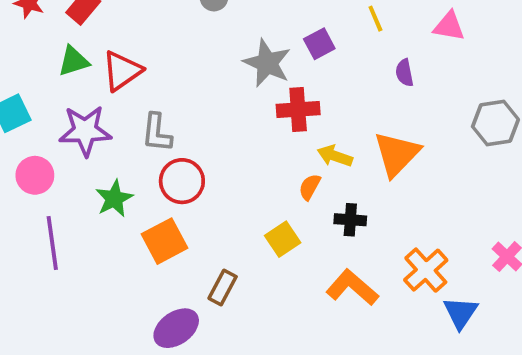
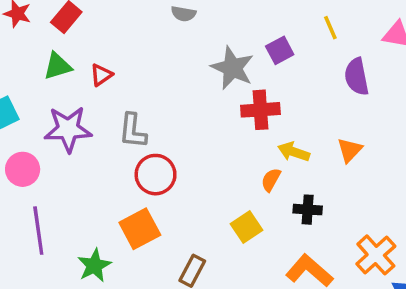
red triangle: (122, 71) -> (101, 75), size x0.6
purple semicircle: (404, 73) -> (357, 77), size x1.5
orange triangle: (397, 154) -> (350, 150), size x0.6
green star: (114, 198) -> (94, 265), moved

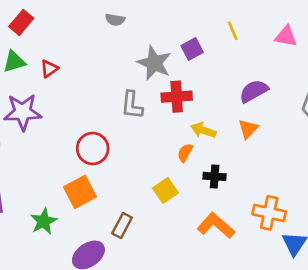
purple semicircle: (357, 77) -> (254, 91), moved, turned 72
gray L-shape: (133, 131) -> (132, 105), moved
orange cross: (376, 255) -> (269, 213), turned -36

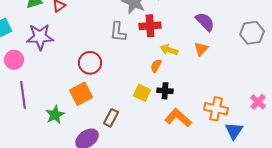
purple semicircle: (254, 91) -> (205, 22), turned 75
black cross: (215, 176) -> (165, 91), moved
yellow square: (165, 190) -> (142, 93), turned -30

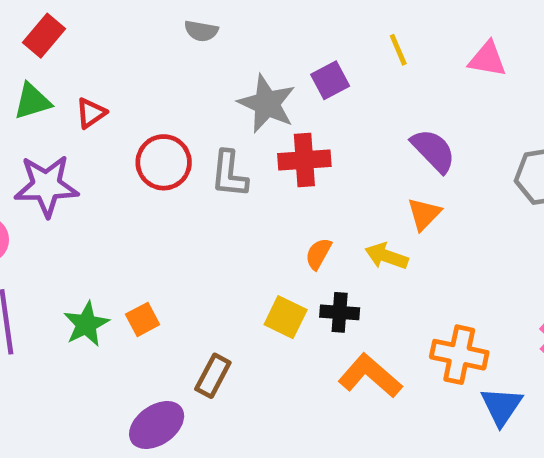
yellow arrow: (169, 50) -> (386, 256), moved
red circle: (90, 63) -> (164, 162), moved
orange square: (81, 94) -> (143, 319), size x0.6
green star: (55, 115) -> (86, 324), moved

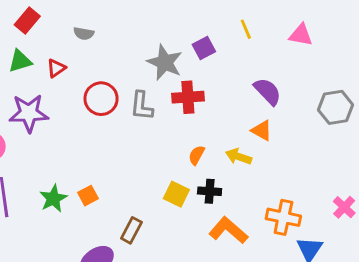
gray semicircle: (201, 31) -> (84, 34), moved
orange triangle: (424, 214) -> (262, 130), turned -45

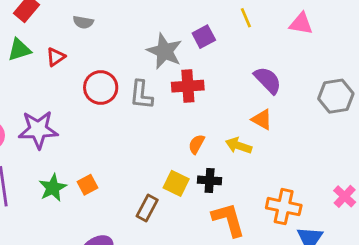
purple star: (29, 113) -> (38, 130), moved
brown rectangle: (131, 230) -> (147, 208), moved
orange L-shape: (228, 230) -> (228, 220), turned 33

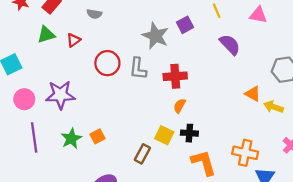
purple semicircle: (268, 80) -> (230, 45), moved
red cross: (188, 86) -> (175, 76), moved
orange triangle: (262, 119) -> (253, 94), moved
yellow arrow: (239, 146) -> (274, 107), moved

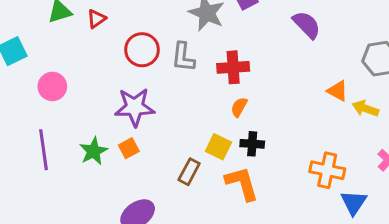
purple star: (60, 95) -> (135, 107), moved
pink circle: (24, 99) -> (52, 86), moved
orange L-shape: (204, 163) -> (242, 183), moved

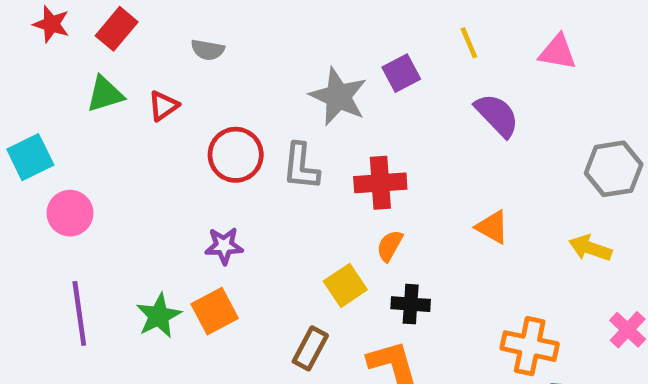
pink circle: (52, 86) -> (70, 213), moved
orange triangle: (337, 91) -> (492, 227), moved
purple star: (135, 107) -> (224, 246), size x0.6
yellow square: (218, 147) -> (345, 285), moved, turned 30
orange square: (129, 148) -> (215, 311), size x1.4

